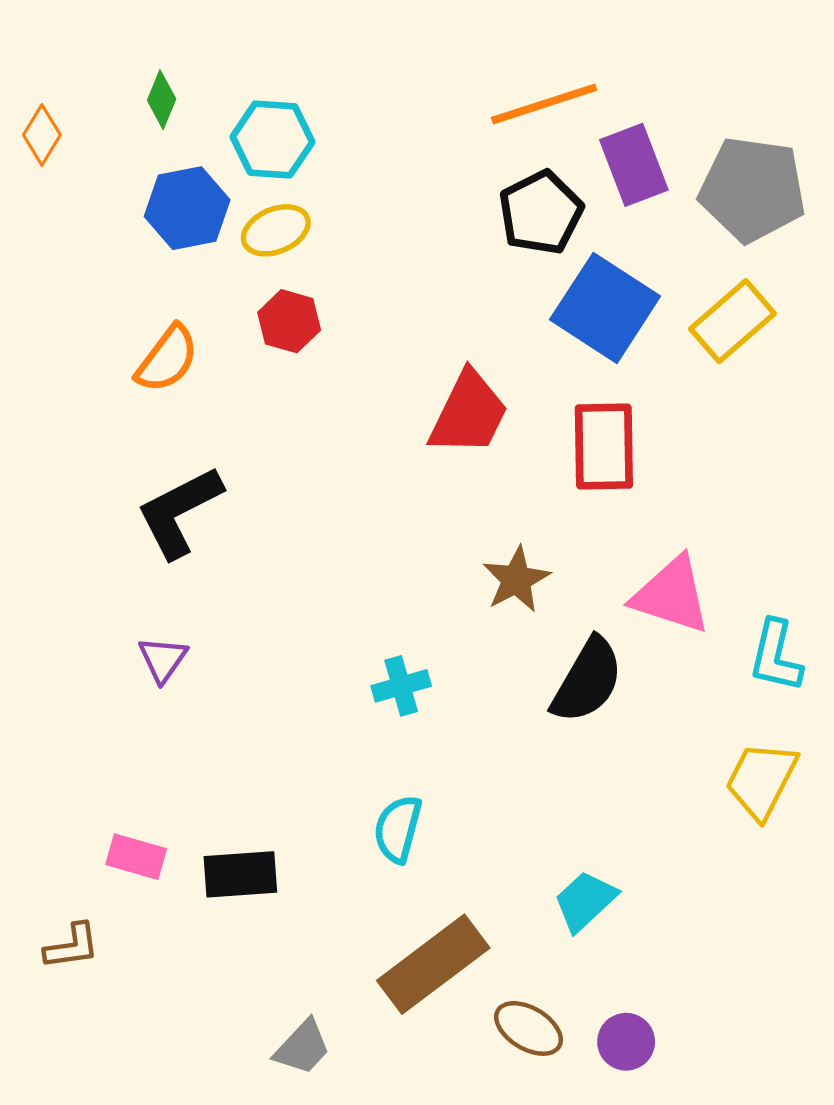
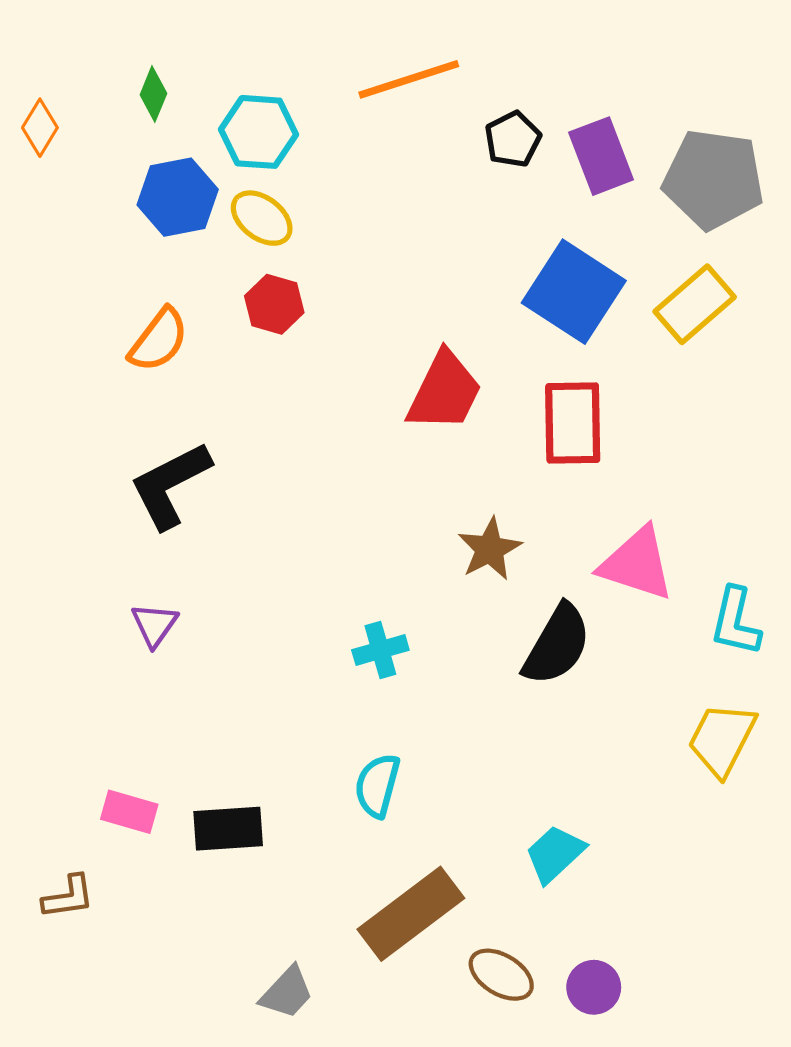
orange line: (544, 104) -> (409, 79), moved
black pentagon: (541, 213) -> (513, 139), moved, size x0.7
yellow ellipse: (276, 230) -> (262, 218), turned 60

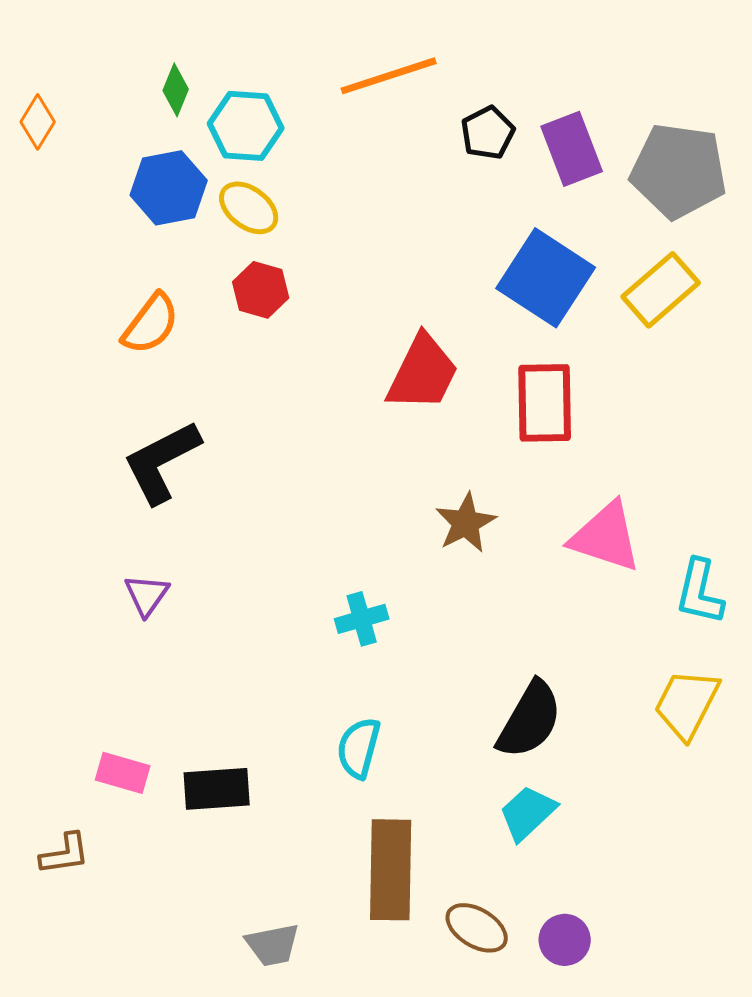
green diamond: (153, 94) -> (176, 90), moved
black semicircle: (557, 645) -> (530, 720), moved
brown rectangle: (411, 914) -> (391, 870), turned -52
gray trapezoid: (287, 993) -> (273, 945), turned 36

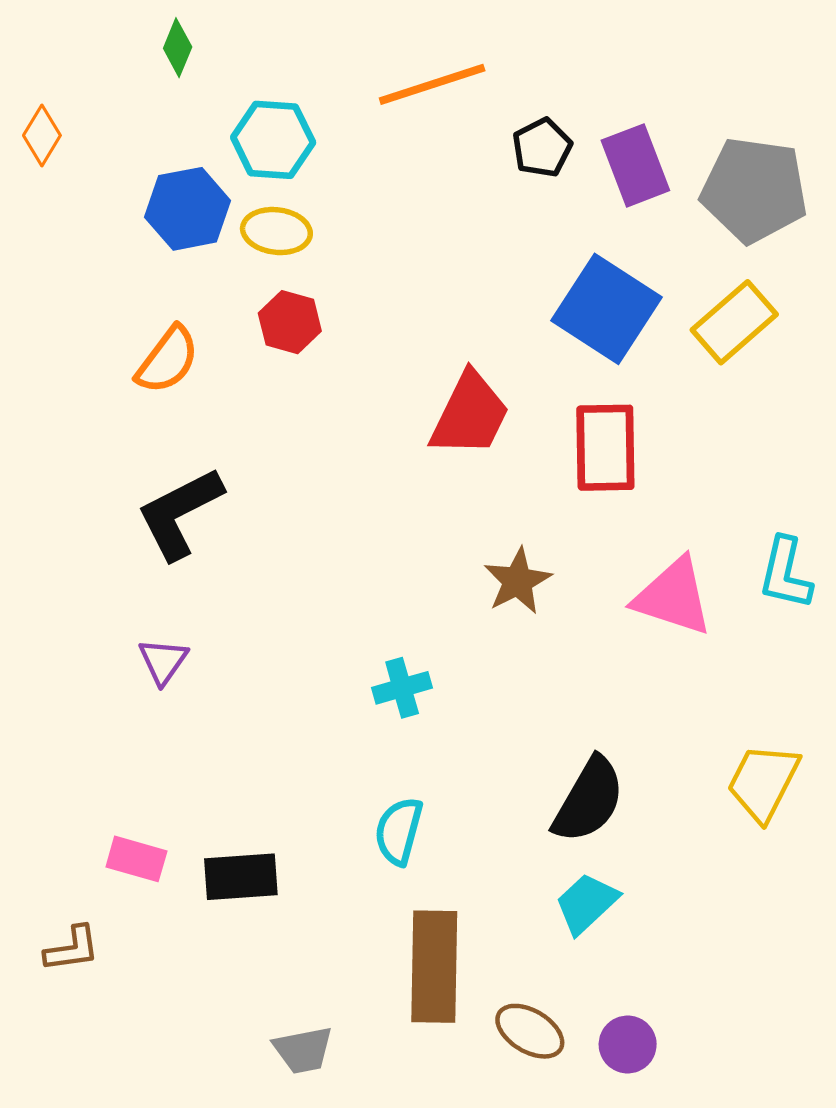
green diamond: (176, 90) -> (178, 48), moved
yellow ellipse: (249, 208) -> (276, 231), turned -30
cyan L-shape: (700, 592) -> (785, 573), moved

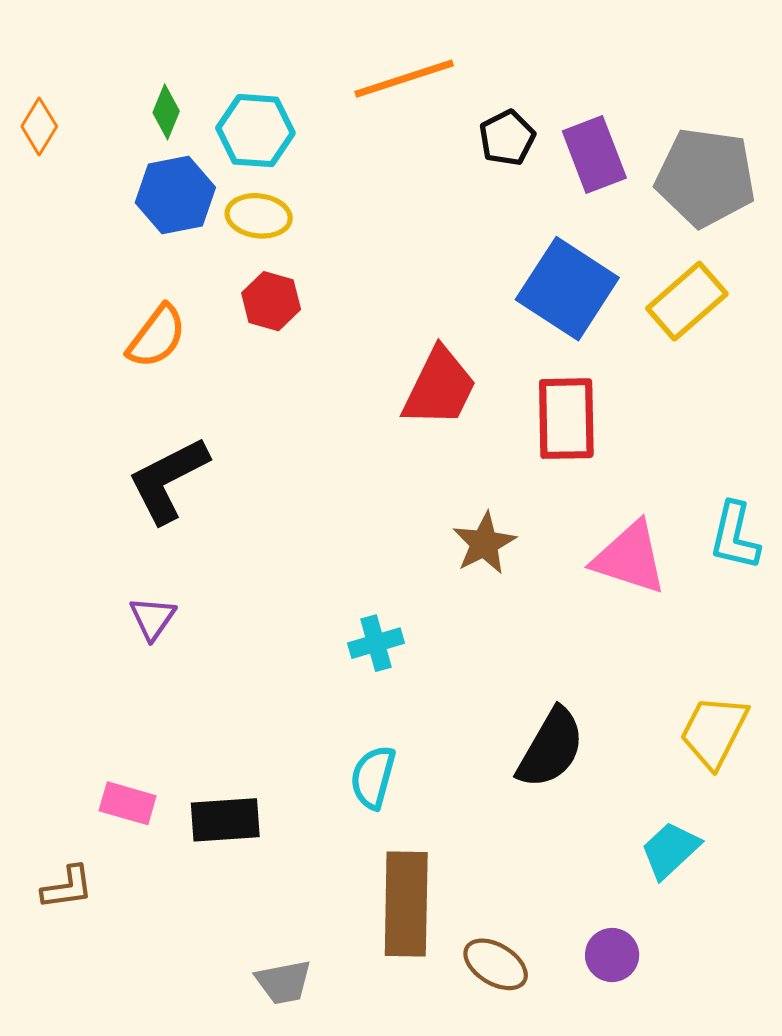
green diamond: (178, 48) -> (166, 112), moved
cyan trapezoid: (586, 903) -> (670, 850), moved
purple circle: (628, 1044) -> (612, 955), moved

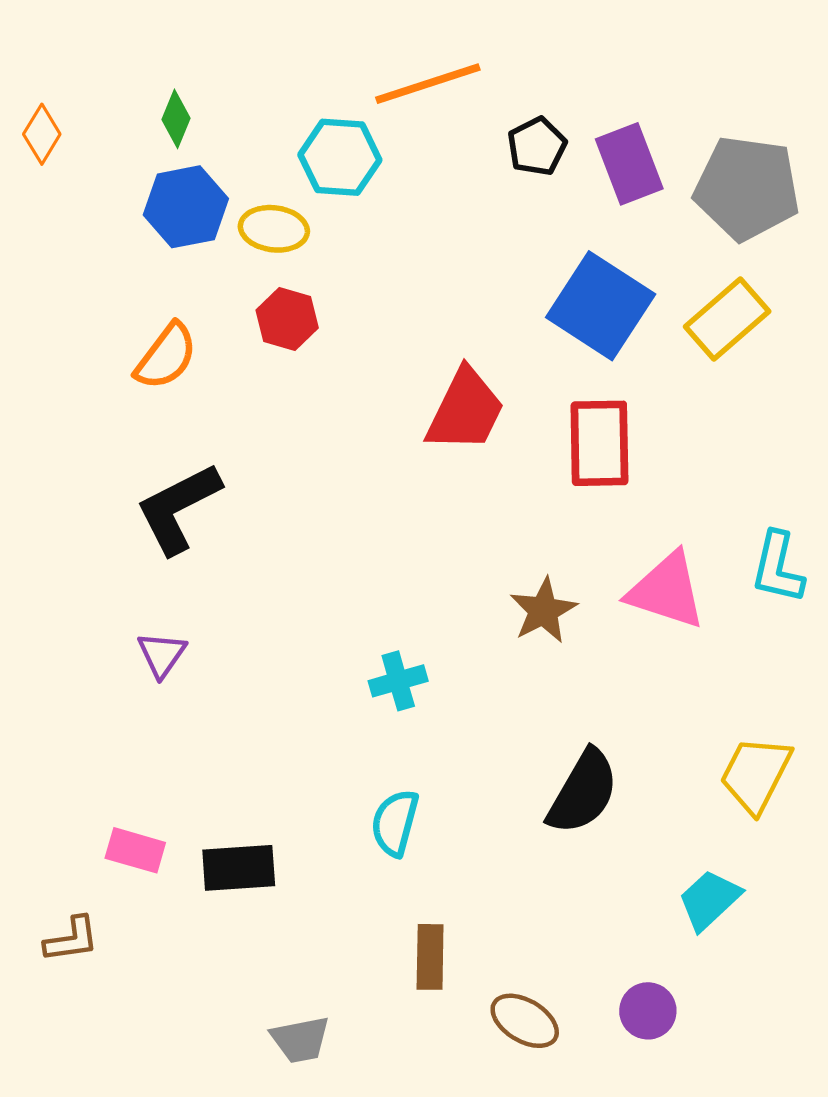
cyan hexagon: (255, 131) -> (340, 157), moved
brown star: (484, 543) -> (543, 610), moved
brown rectangle: (406, 904) -> (430, 957), size x0.6

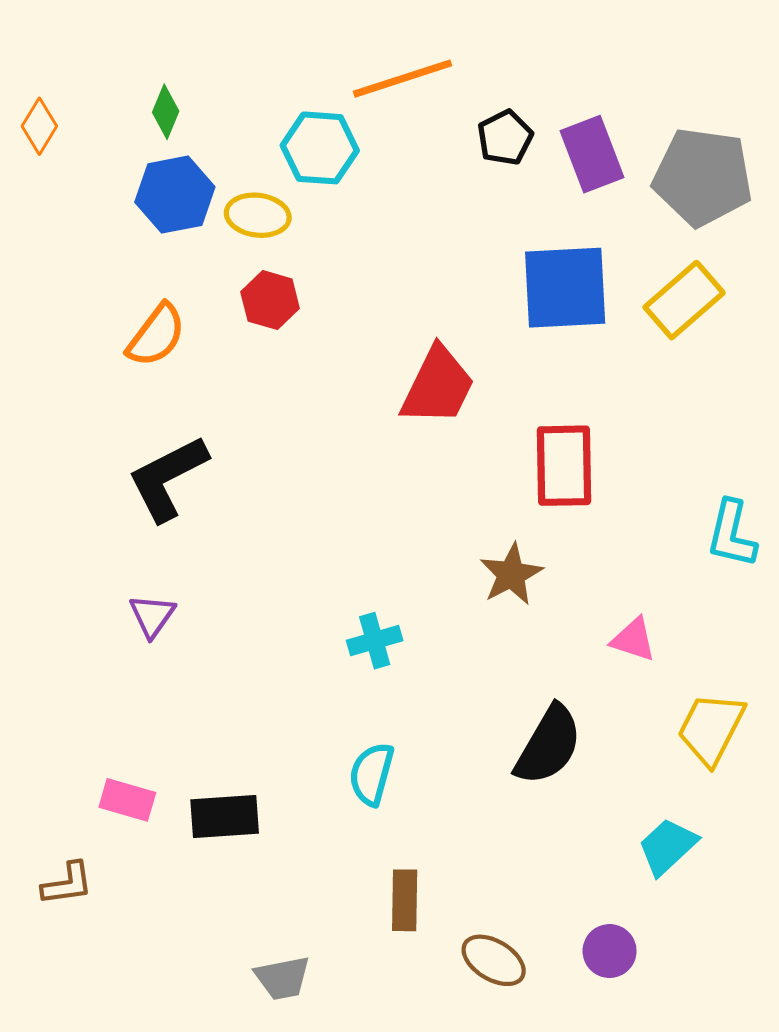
blue square: (601, 306) -> (565, 288), turned -36
red rectangle: (599, 443) -> (564, 466), moved
pink triangle: (667, 591) -> (633, 640), moved, size x0.6

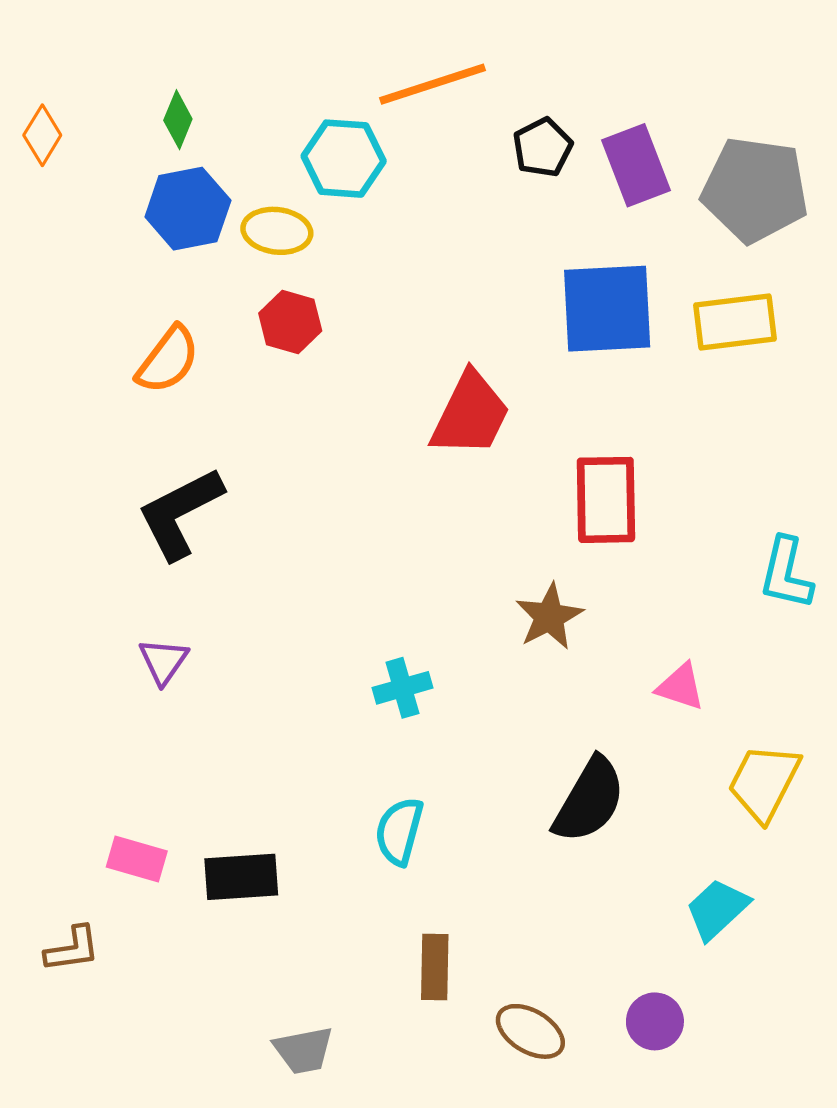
yellow rectangle: (684, 300) -> (735, 322), turned 34

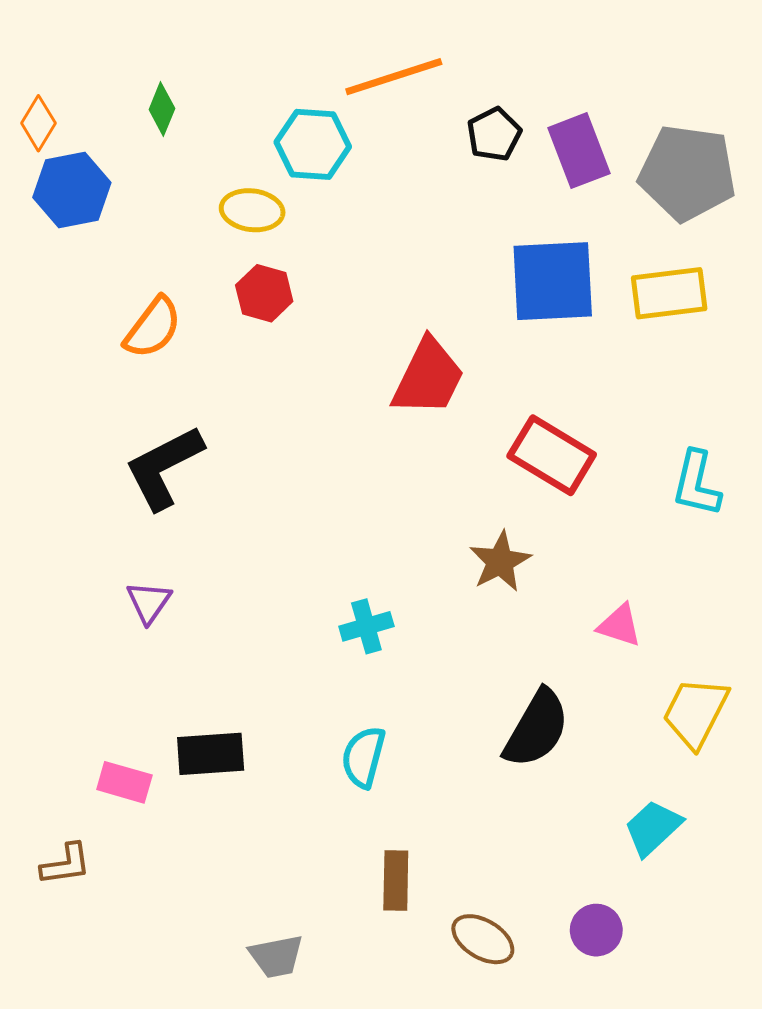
blue hexagon: (188, 209) -> (72, 190), moved
red rectangle: (606, 500) -> (552, 455), turned -58
cyan L-shape: (786, 573) -> (696, 484), moved
black rectangle: (241, 877) -> (211, 754), moved

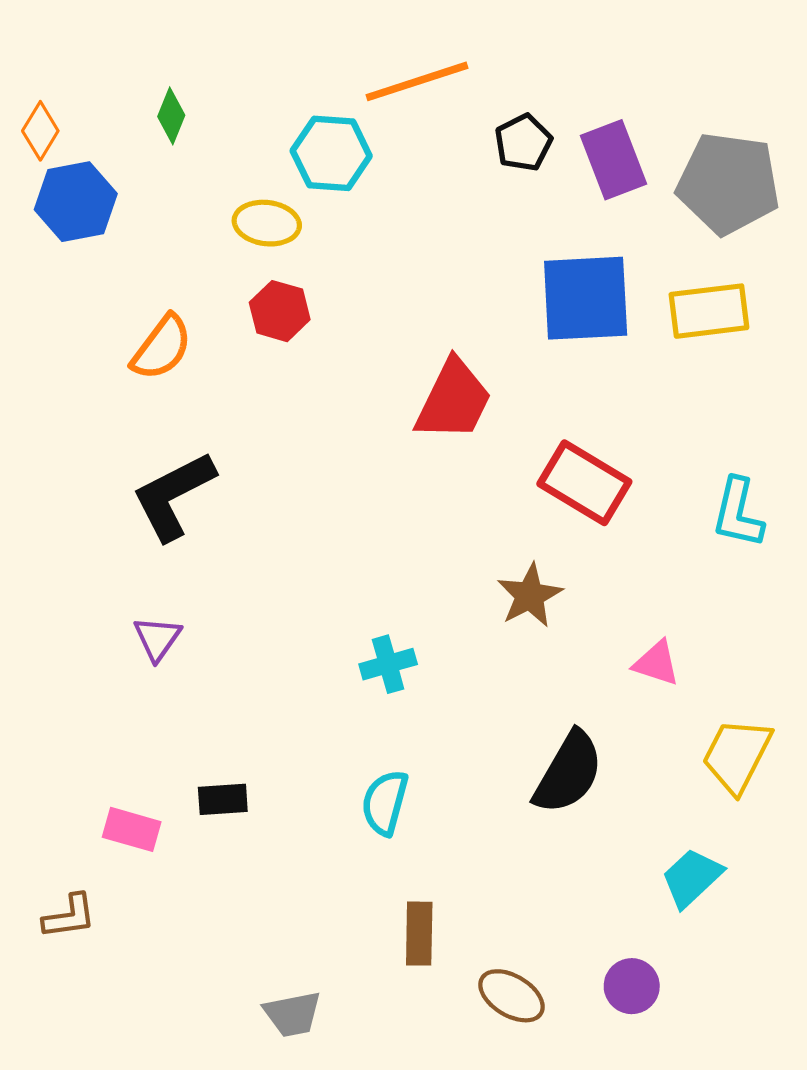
black rectangle: (211, 754) -> (223, 799), size x0.7

